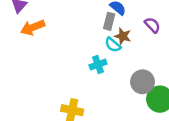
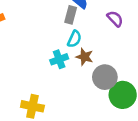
brown star: (123, 36) -> (85, 57), moved
cyan semicircle: (113, 45) -> (74, 39), turned -105

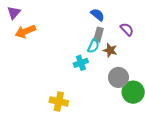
gray rectangle: (71, 15) -> (99, 35), moved
brown star: (85, 57) -> (110, 50), moved

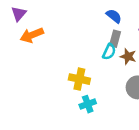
cyan cross: (81, 63) -> (88, 104), moved
yellow cross: (59, 102) -> (79, 79), moved

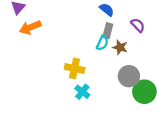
cyan cross: (88, 104) -> (82, 92), turned -32

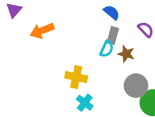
orange arrow: (30, 27) -> (42, 31), moved

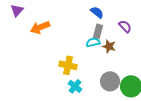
cyan semicircle: (107, 49) -> (93, 42), turned -128
gray circle: (136, 86) -> (110, 81), moved

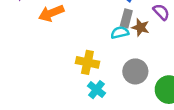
brown star: (109, 46) -> (141, 27), moved
gray circle: (110, 81) -> (135, 71), moved

